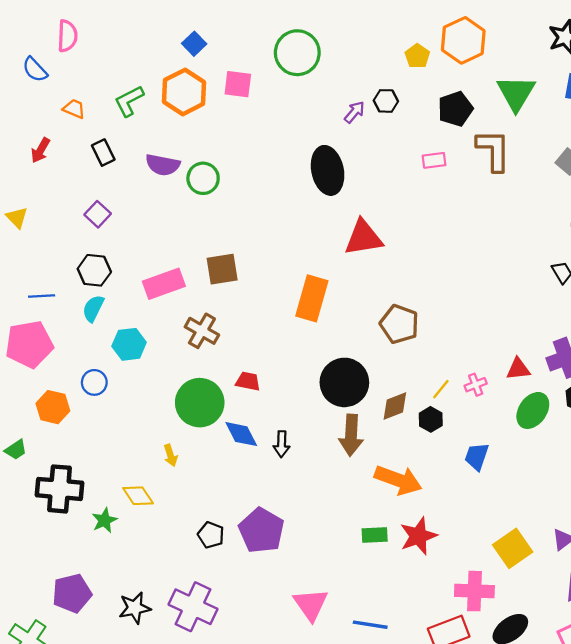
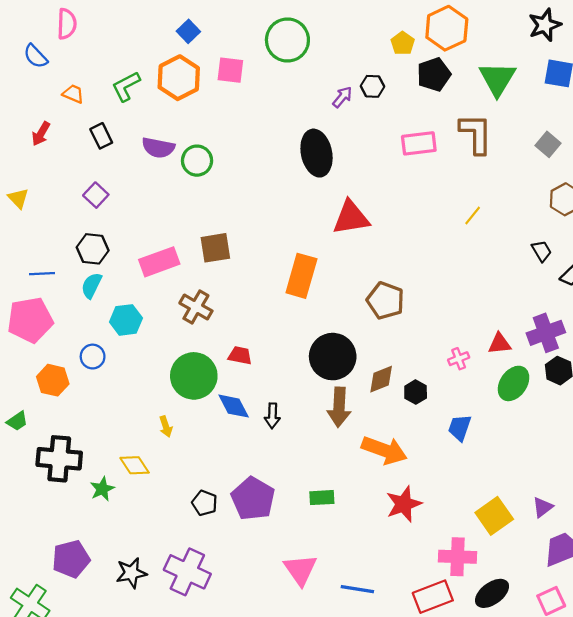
black pentagon: (455, 109) -> (434, 74), moved
pink rectangle: (434, 160) -> (419, 143), size x1.5
yellow line: (441, 389) -> (473, 215), moved
green rectangle: (375, 535) -> (322, 498), moved

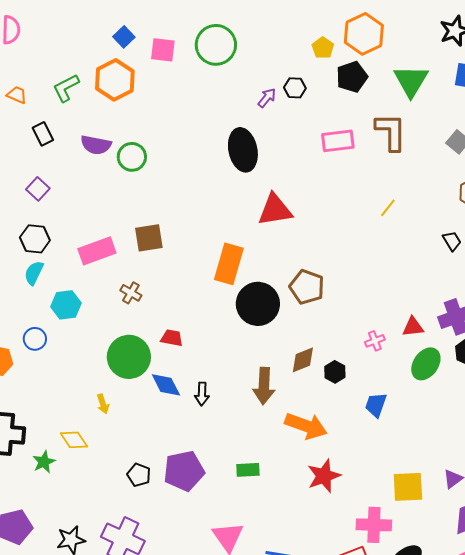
pink square: (230, 70) -> (163, 50), moved
brown cross: (196, 307) -> (131, 293), size x0.7
black circle: (333, 357) -> (258, 304), moved
purple pentagon: (253, 499) -> (184, 471), turned 30
yellow square: (494, 516) -> (408, 487), turned 32

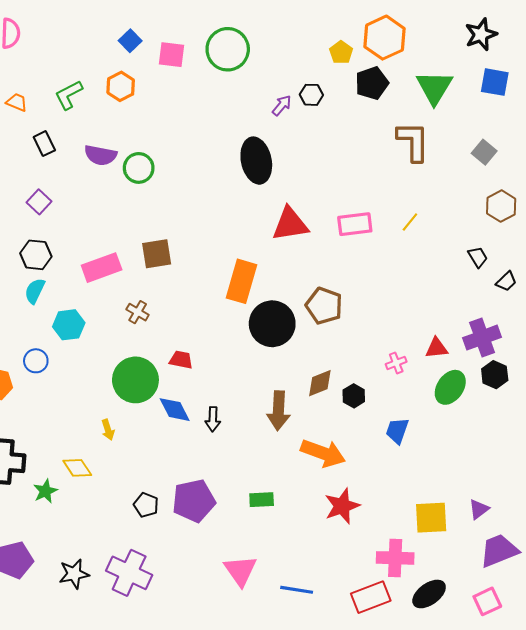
orange hexagon: (115, 80) -> (121, 86), size x0.7
pink rectangle: (338, 141) -> (355, 224), moved

